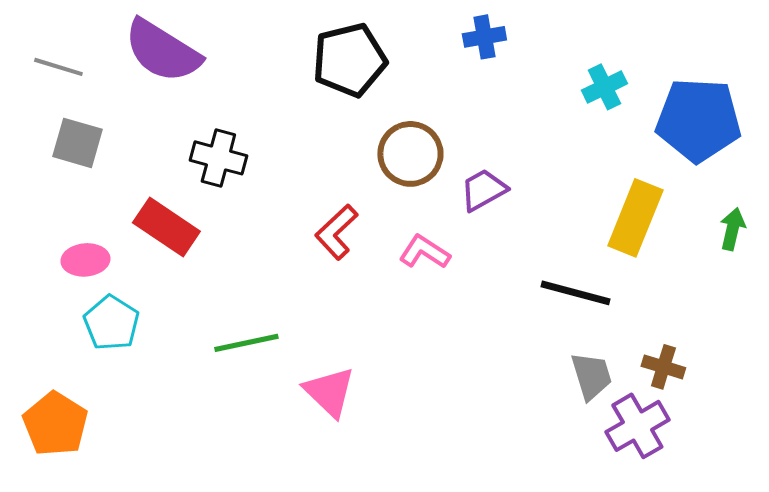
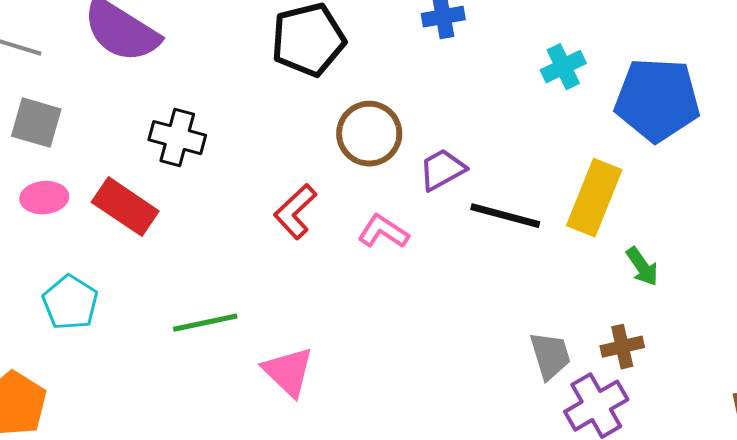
green arrow: (732, 229) -> (642, 267), moved, turned 132
pink ellipse: (85, 260) -> (44, 198), moved
black line: (575, 293) -> (505, 216), moved
brown cross: (663, 367) -> (622, 347), turned -30

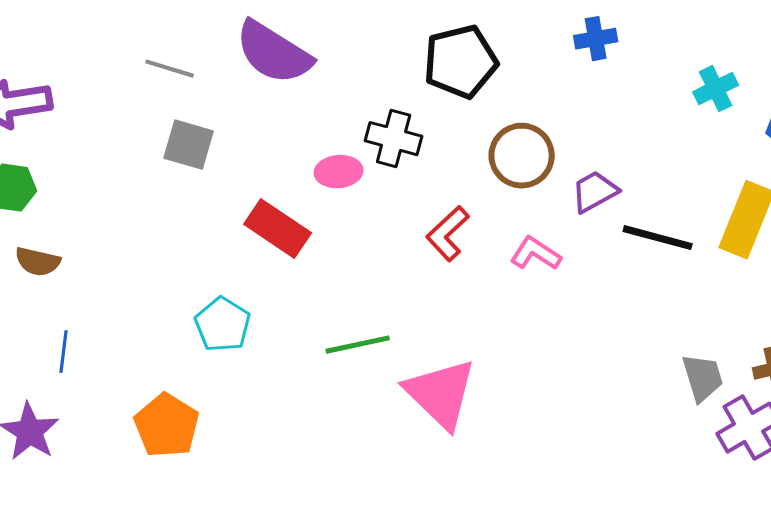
black cross: (177, 138) -> (394, 139), moved
pink ellipse: (44, 198) -> (339, 172), moved
pink triangle: (288, 372) -> (441, 394), size x1.4

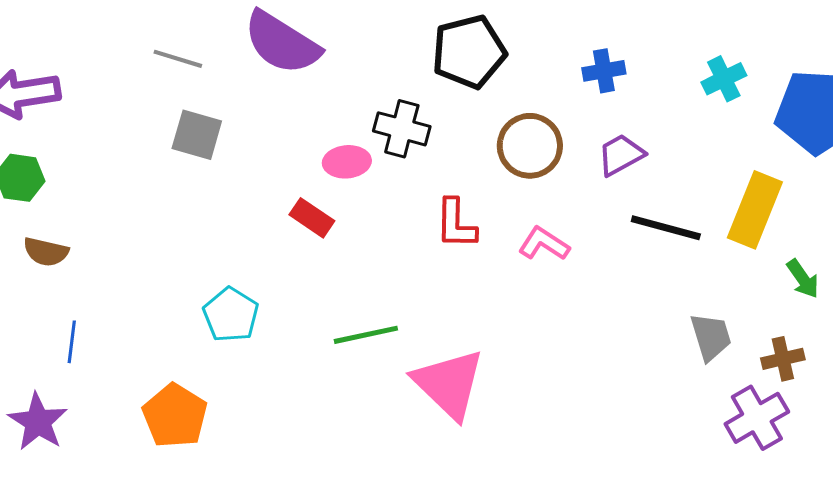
blue cross: (596, 39) -> (604, 71), moved
purple trapezoid: (595, 192) -> (621, 155), moved
red rectangle: (278, 229) -> (312, 218), moved, size x0.7
red L-shape: (448, 234) -> (456, 224), turned -46
gray trapezoid: (703, 378) -> (711, 337), moved

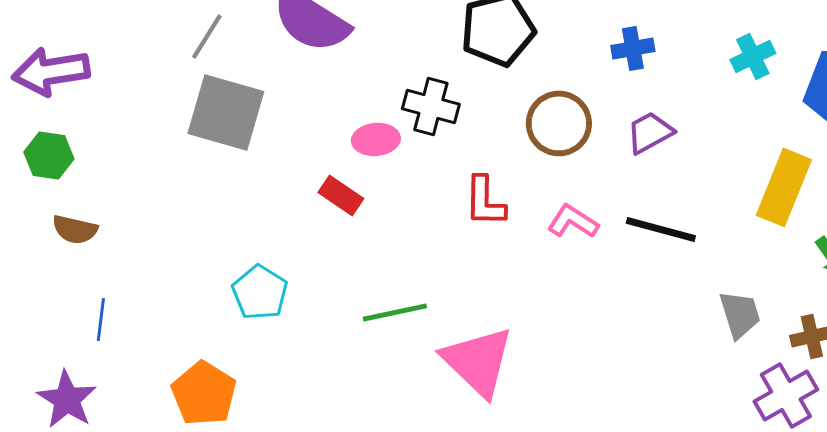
gray line: (178, 59) -> (207, 36), turned -75
gray square: (197, 135) -> (226, 112), size x1.5
black line: (666, 228) -> (661, 229), moved

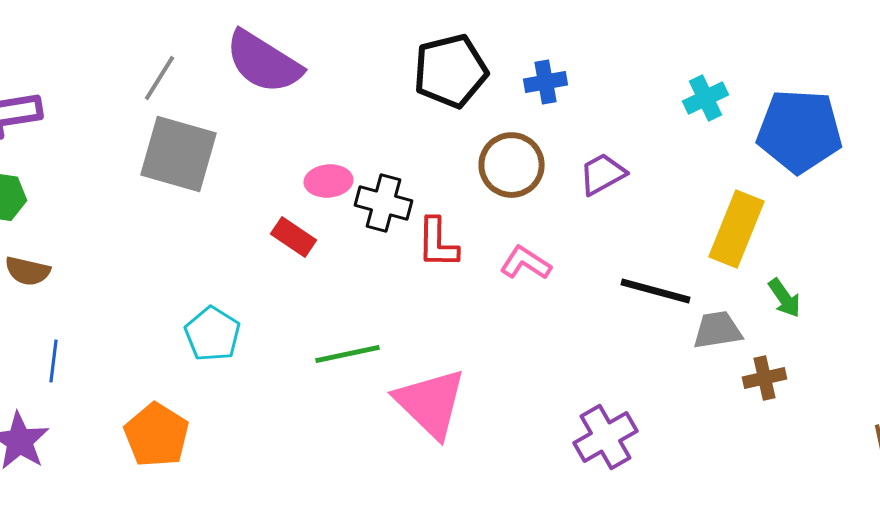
blue cross: (633, 48) -> (546, 82), moved
black cross: (431, 106) -> (384, 203), moved
black line: (661, 229) -> (656, 291), moved
gray trapezoid: (740, 314) -> (718, 330), moved, turned -82
purple cross: (786, 395) -> (606, 437), moved

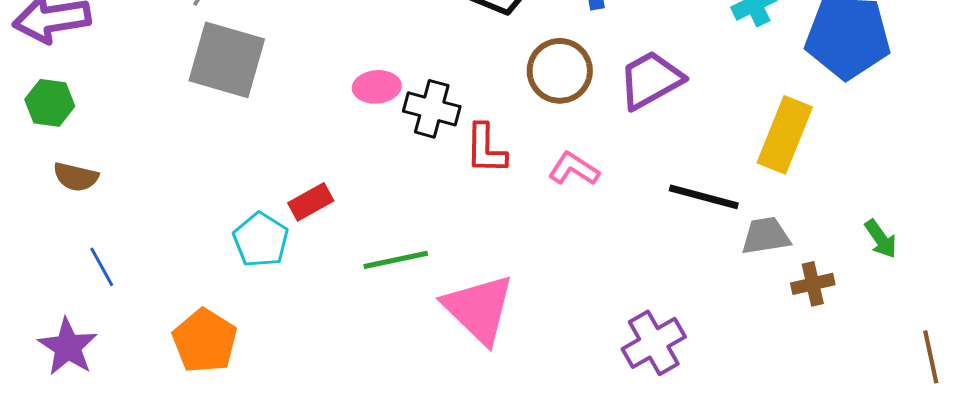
purple trapezoid: (603, 174) -> (651, 80), size x1.4
red rectangle: (294, 237) -> (311, 202), moved, turned -63
green arrow: (785, 298) -> (881, 239), moved
blue line: (54, 361) -> (102, 267), turned -36

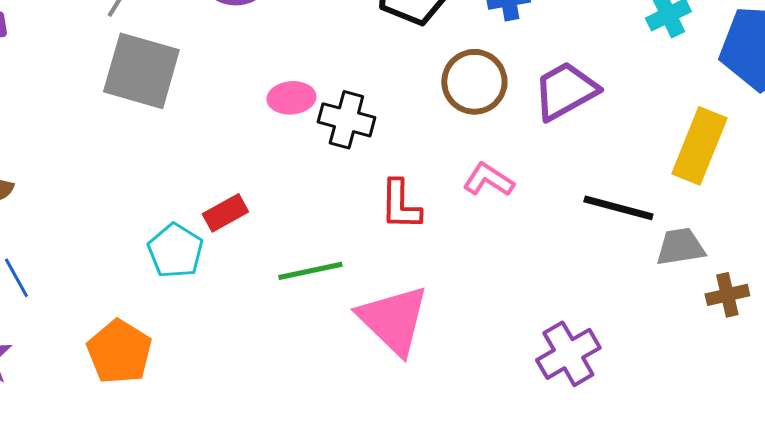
red L-shape: (486, 149) -> (400, 205), moved

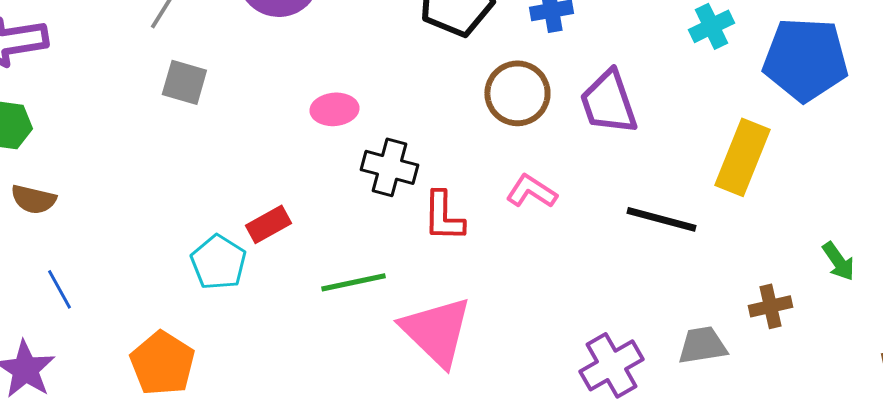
gray square: (141, 71) -> (184, 82), size x0.6
purple trapezoid: (565, 91) -> (608, 102), turned -80
black cross: (346, 120) -> (389, 167), moved
gray trapezoid: (680, 247) -> (702, 345), moved

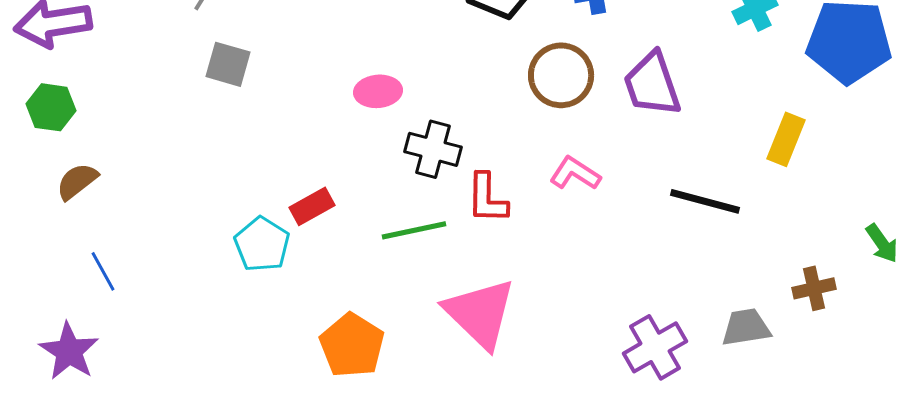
yellow rectangle: (742, 157) -> (786, 139), size x0.7
brown semicircle: (33, 199) -> (77, 181), turned 129
green line: (353, 282) -> (414, 230), moved
orange pentagon: (162, 363) -> (352, 345), moved

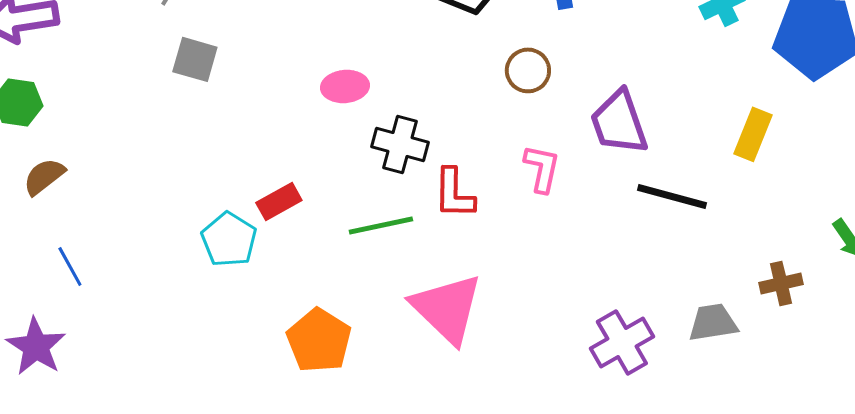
brown circle: (561, 75) -> (528, 70), size x0.7
purple trapezoid: (652, 84) -> (619, 122), moved
pink L-shape: (575, 173) -> (542, 168), turned 69

